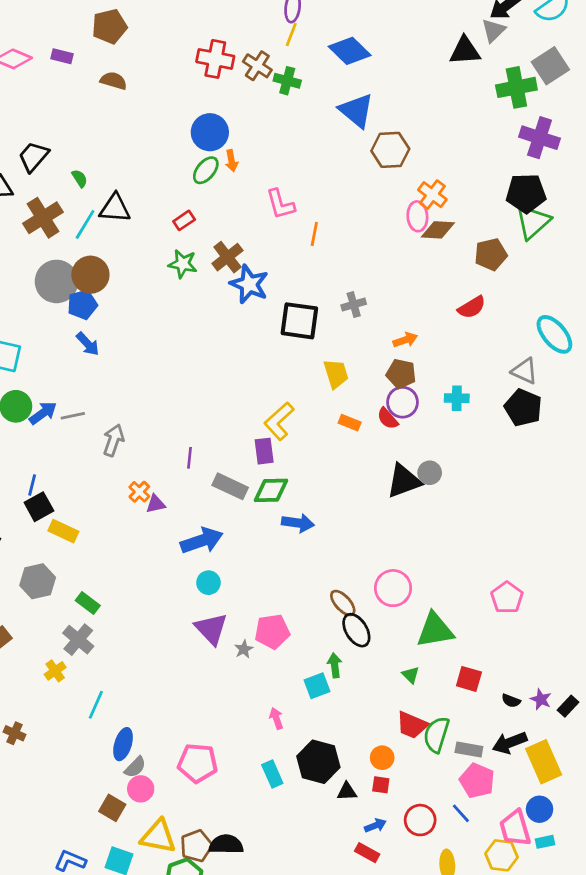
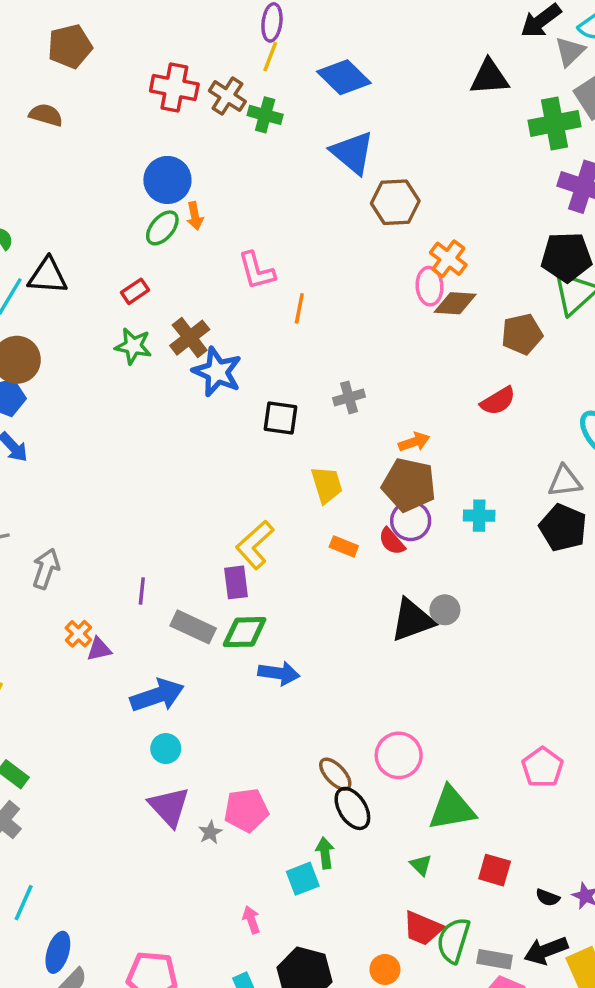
brown pentagon: (109, 26) -> (70, 46), moved
gray triangle: (493, 30) -> (570, 52), moved
black square: (299, 321) -> (280, 418), size x0.7
gray triangle: (525, 371) -> (565, 481), turned -32
brown pentagon: (401, 374) -> (409, 485), size x1.4

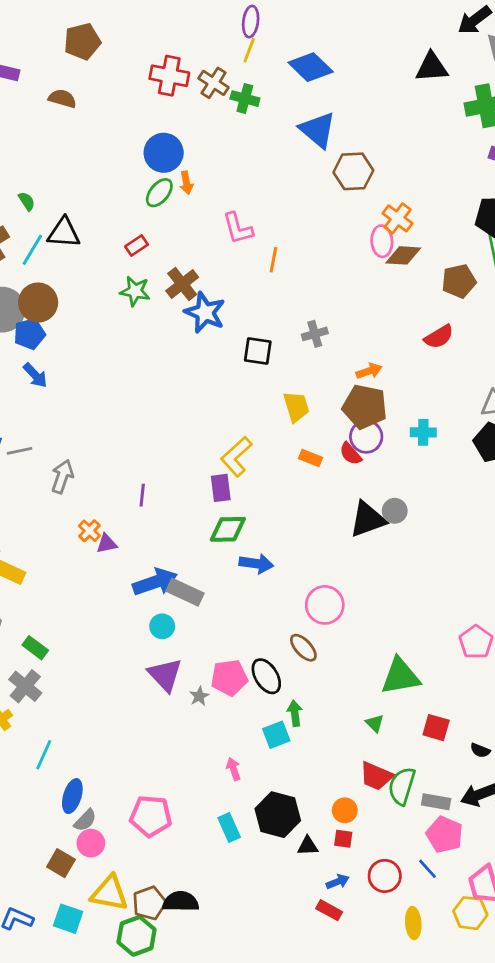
gray rectangle: (193, 627) -> (185, 592), moved
pink circle: (399, 755) -> (325, 605), moved
black ellipse: (352, 808) -> (266, 676), moved

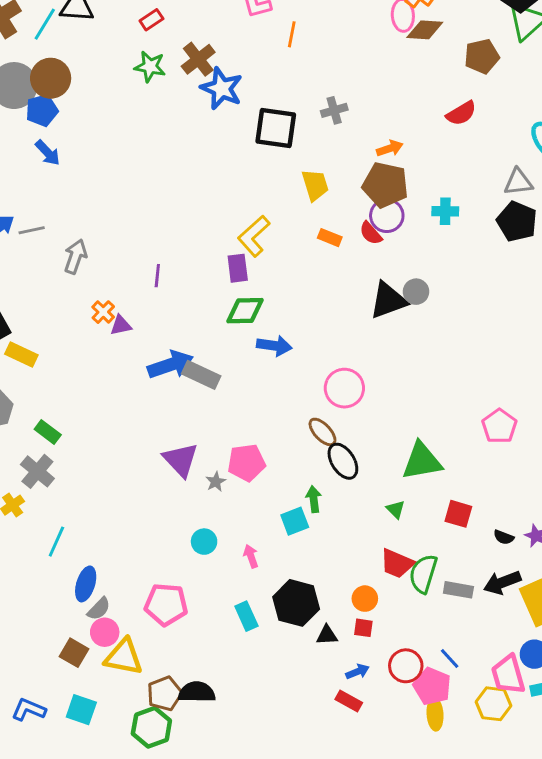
black square: (258, 351) -> (276, 128), size x1.4
cyan circle: (162, 626) -> (204, 542), moved
black ellipse: (266, 676) -> (343, 461), moved
pink pentagon: (445, 835) -> (432, 686), moved
yellow triangle: (109, 893) -> (124, 657), moved

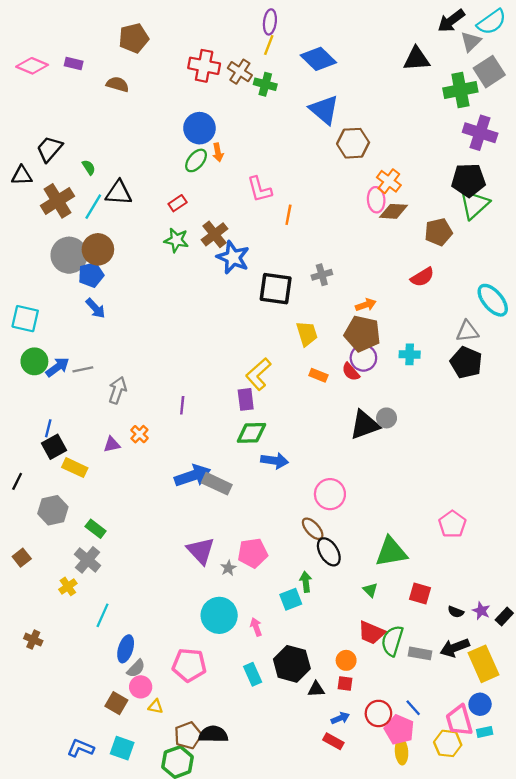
purple triangle: (121, 325) -> (112, 444), moved
cyan circle: (204, 542) -> (219, 615), size x1.8
yellow triangle: (124, 657) -> (156, 707), size x0.5

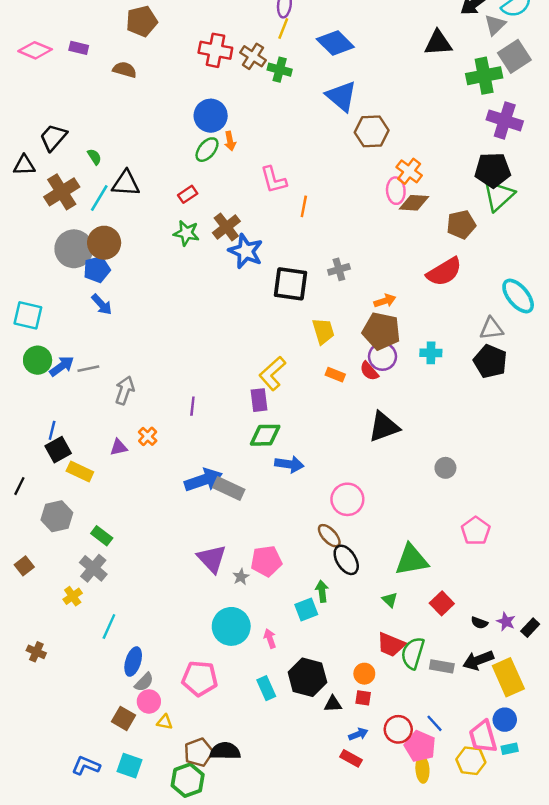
red semicircle: (422, 277) -> (444, 272), size x1.4
gray circle: (387, 418) -> (445, 468), moved
red square: (420, 593) -> (442, 603), turned 30

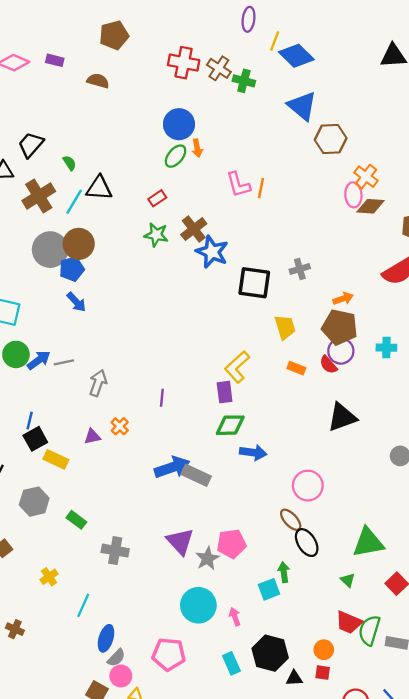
yellow line: (283, 28) -> (275, 41), moved
orange line: (304, 206) -> (261, 188), moved
gray cross: (93, 568) -> (115, 551), moved, turned -30
gray star: (241, 577) -> (207, 559), size x1.5

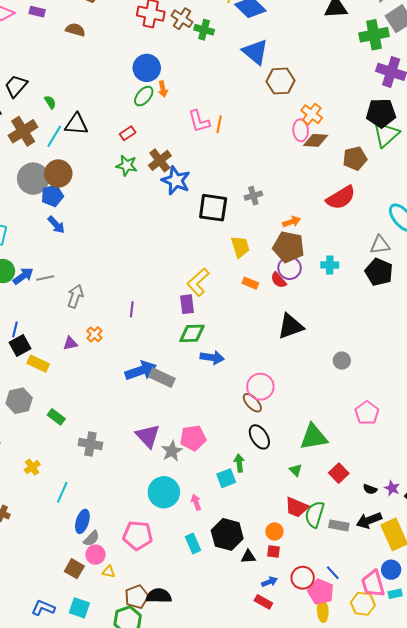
brown ellipse: (291, 520) -> (252, 403), moved

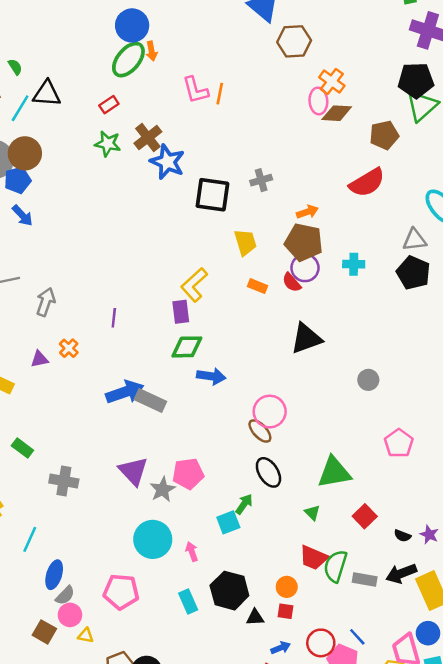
green ellipse: (144, 96) -> (128, 60), size x1.4
green arrow: (239, 463) -> (244, 504), turned 42

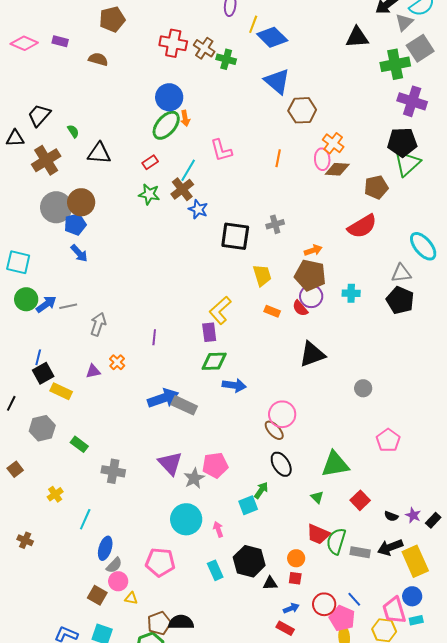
orange line: (220, 94) -> (278, 158), moved
cyan line: (20, 108) -> (188, 170), moved
blue star: (167, 162) -> (198, 209), size x0.7

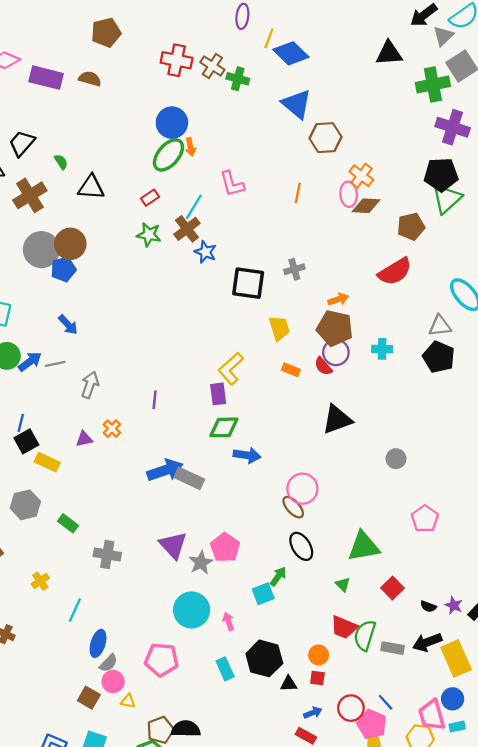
purple rectangle: (60, 41) -> (46, 78), moved, size x1.8
blue arrow: (79, 253) -> (68, 325), moved
pink pentagon: (215, 465) -> (225, 548), turned -30

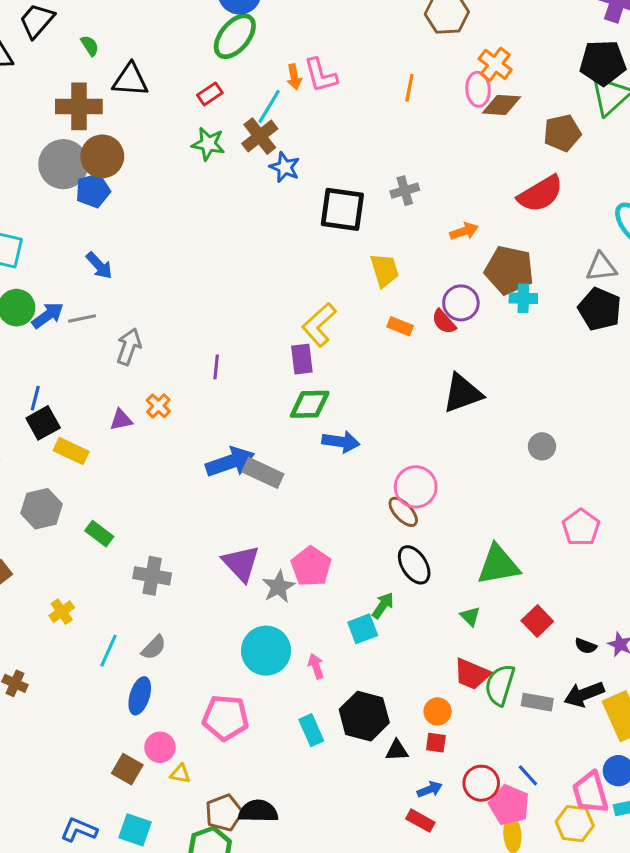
orange arrow: (190, 147) -> (294, 77), moved
brown cross: (30, 195) -> (79, 106), moved, turned 32
brown pentagon: (335, 328) -> (509, 270), moved
gray semicircle: (108, 663) -> (154, 648), moved

